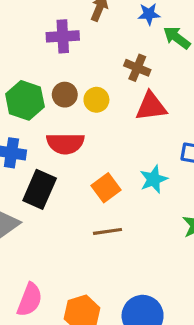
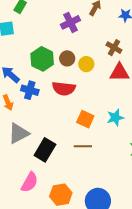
purple cross: (63, 36) -> (70, 22), turned -30
orange square: (106, 188) -> (85, 119), turned -36
black rectangle: (40, 189) -> (45, 150), moved

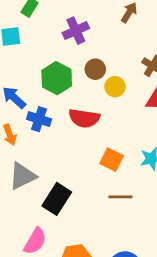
purple cross: (70, 22) -> (76, 31), moved
brown circle: (67, 58) -> (95, 69), moved
brown line: (83, 146) -> (120, 197), moved

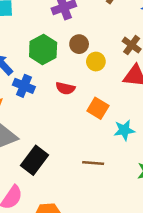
red semicircle: (84, 118) -> (65, 88), size x0.7
orange square: (112, 160) -> (98, 108), moved

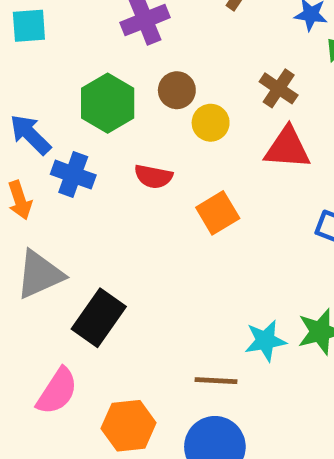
orange square: (98, 108) -> (218, 213), turned 30
cyan star: (124, 130) -> (265, 341), moved
brown line: (93, 163) -> (216, 381), moved

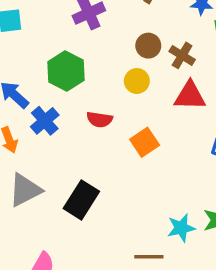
brown circle: (177, 90) -> (148, 46), moved
blue cross: (73, 175) -> (45, 121), turned 32
black rectangle: (99, 318) -> (81, 200), moved

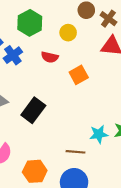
yellow circle: (137, 81) -> (68, 33), moved

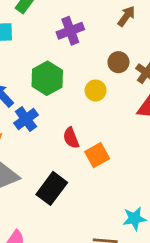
red semicircle: (50, 57) -> (71, 138), moved, turned 56
orange square: (79, 75) -> (97, 155), moved

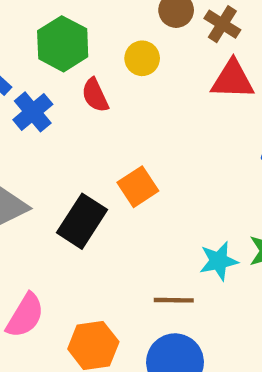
red semicircle: (71, 138) -> (95, 95), moved
orange square: (97, 155) -> (138, 187), moved

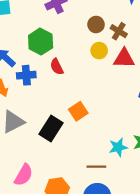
yellow circle: (142, 58) -> (99, 51), moved
blue cross: (33, 112) -> (26, 75), turned 36

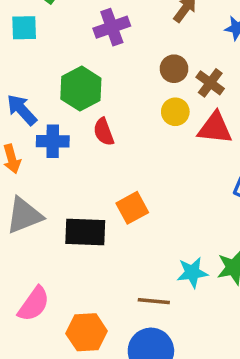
black rectangle: (51, 128) -> (85, 232), turned 55

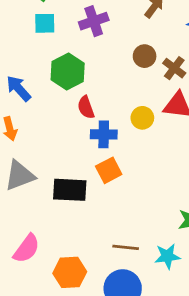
cyan square: (24, 28) -> (45, 23), moved
yellow circle: (175, 112) -> (142, 118), moved
blue cross: (53, 141) -> (104, 134), moved
cyan star: (192, 272) -> (167, 256), moved

